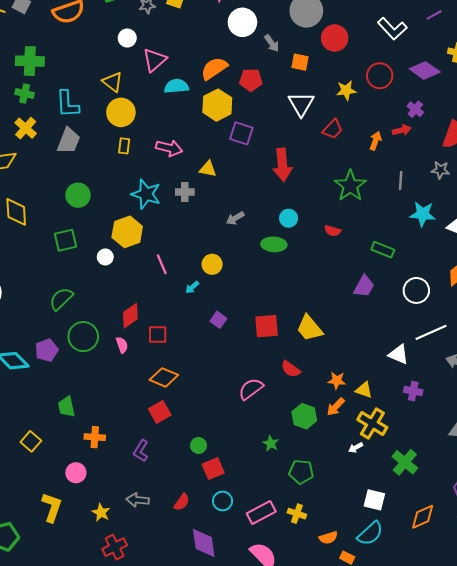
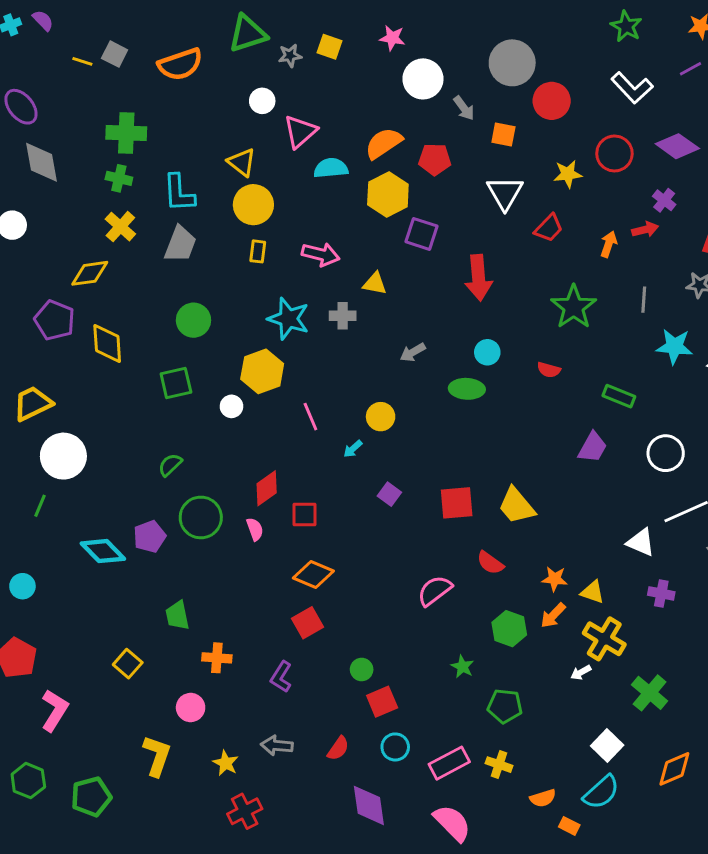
green semicircle: (61, 299) -> (170, 465), size x0.7
white square: (374, 500) -> (607, 746), turned 30

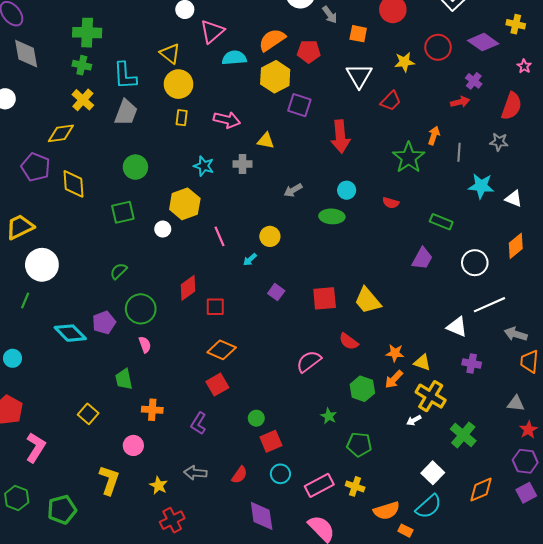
orange arrow: (609, 244) -> (434, 136), moved
cyan star: (288, 319) -> (204, 166), size x0.7
pink semicircle: (255, 529) -> (145, 345), moved
orange semicircle: (543, 798) -> (387, 511), size x1.4

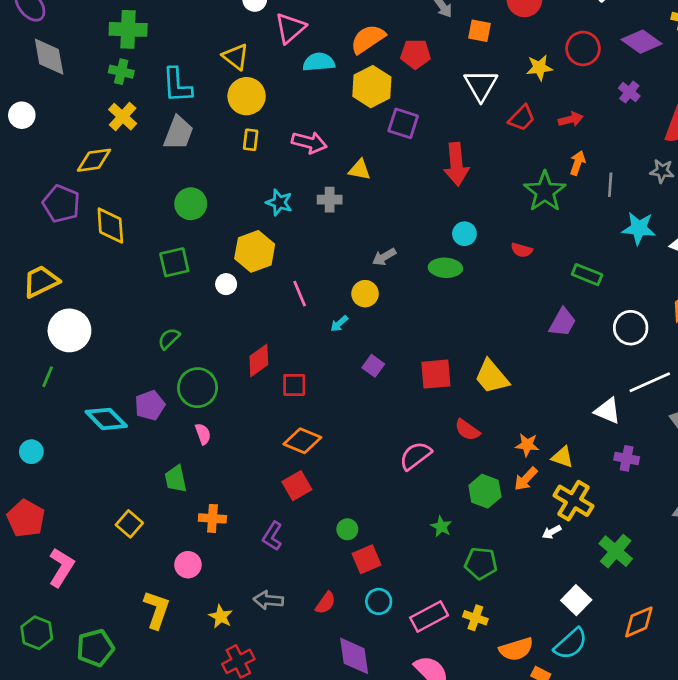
red arrow: (460, 102) -> (571, 119), moved
gray arrow: (293, 190) -> (384, 257), moved

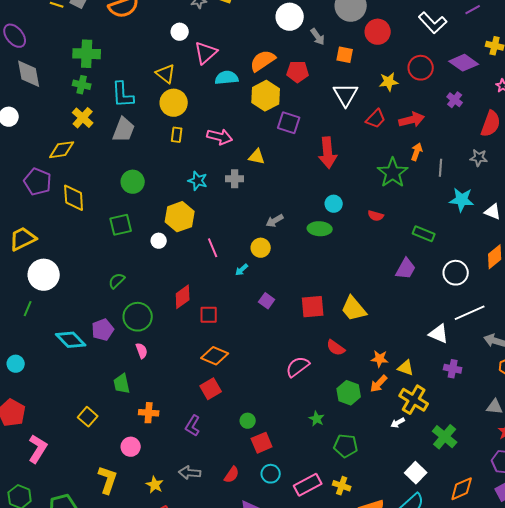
red arrow: (571, 119) -> (412, 120), size x1.4

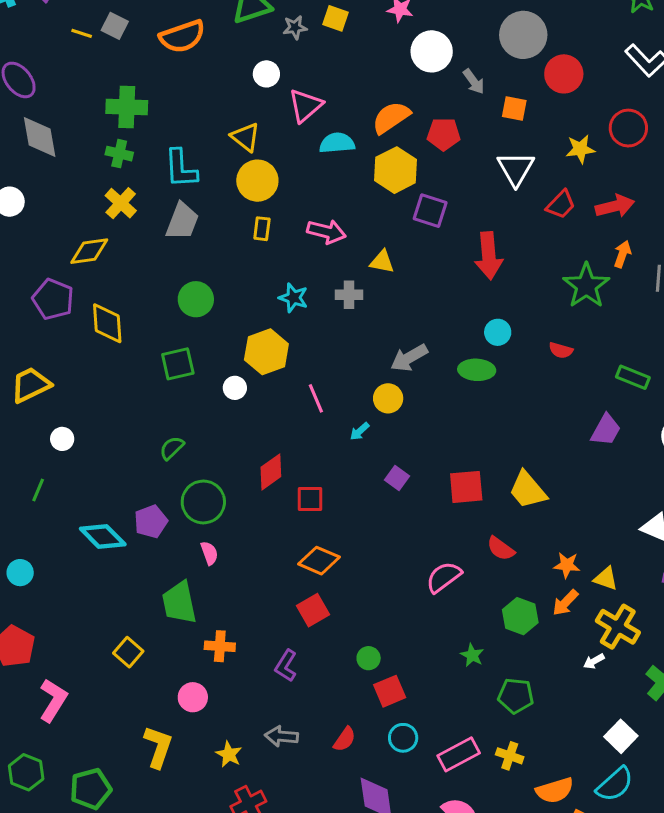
gray arrow: (275, 221) -> (409, 358), size x1.4
white circle: (44, 275) -> (62, 439), size x0.5
green trapezoid: (122, 384) -> (179, 603), size x1.4

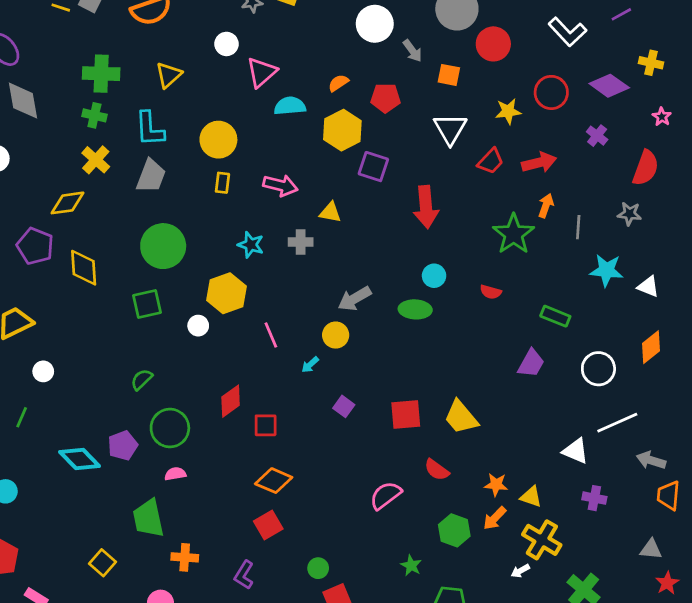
orange semicircle: (391, 118) -> (338, 83), size x0.6
yellow triangle: (245, 137) -> (169, 75), moved, turned 40
green circle: (196, 299) -> (163, 246), size x1.4
pink semicircle: (209, 553) -> (175, 474), turned -80

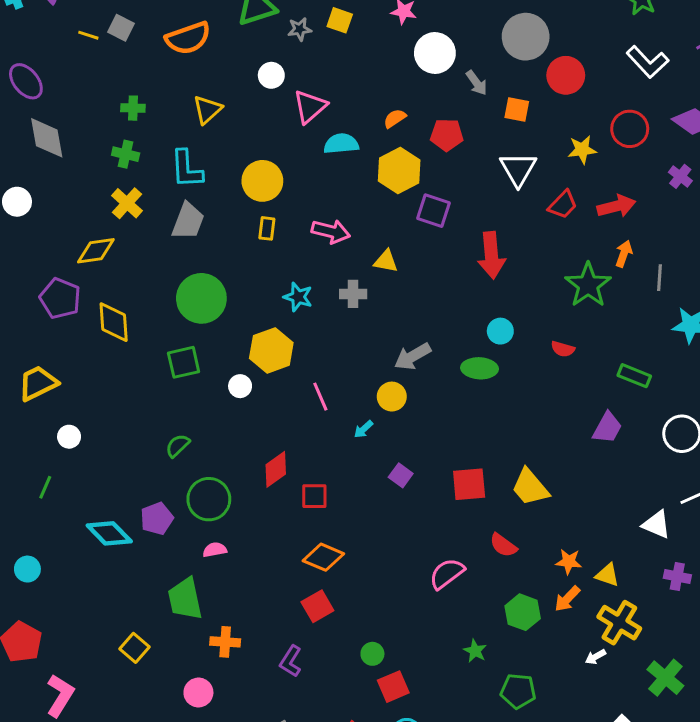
green cross: (101, 74) -> (133, 108), size x0.6

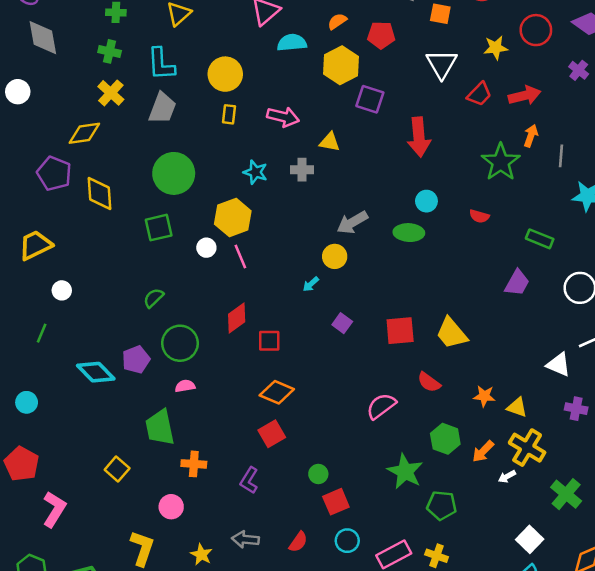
pink line: (320, 397) -> (240, 256), moved
orange arrow: (567, 599) -> (483, 451), moved
green star: (475, 651) -> (405, 471), size x1.8

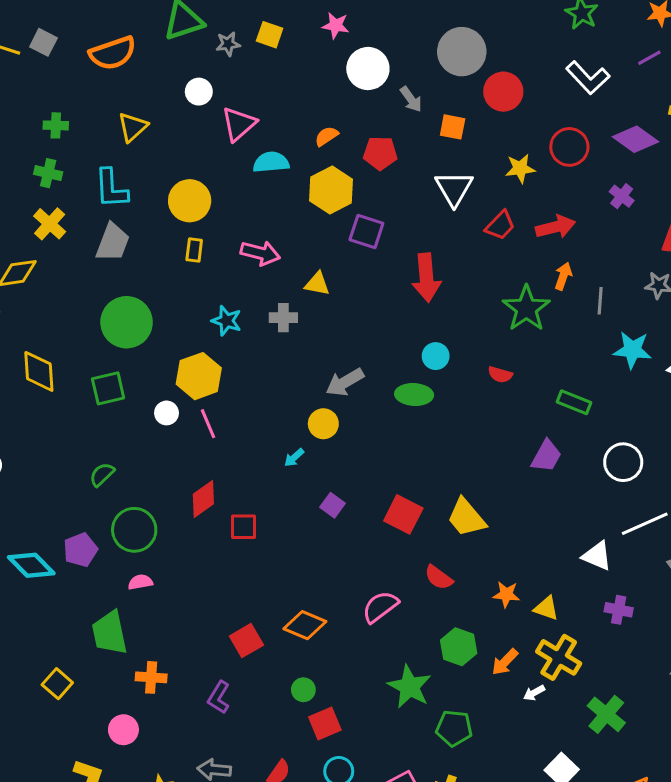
yellow diamond: (99, 194) -> (39, 371), moved
red square: (400, 331) -> (403, 514), turned 32
orange diamond: (277, 392) -> (305, 625), moved

